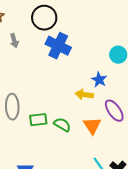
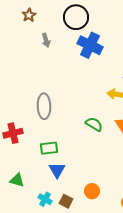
green rectangle: (38, 120) -> (49, 148), moved

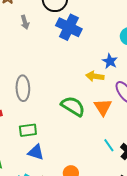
green semicircle: (94, 124) -> (73, 106), size x1.4
blue triangle: (57, 170) -> (36, 152), turned -42

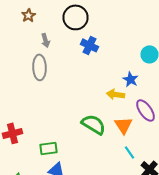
blue cross: (69, 27) -> (90, 45), size x0.7
gray ellipse: (23, 88) -> (40, 67), moved
cyan line: (109, 145) -> (130, 152), moved

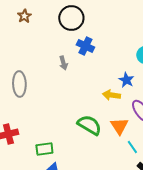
gray arrow: (46, 40) -> (63, 63), moved
gray ellipse: (40, 67) -> (19, 84), moved
cyan line: (130, 152) -> (132, 147), moved

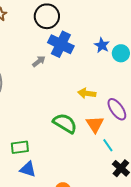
blue cross: (85, 46) -> (61, 44), size x1.4
gray arrow: (63, 63) -> (39, 61), turned -112
blue star: (126, 80) -> (102, 45), moved

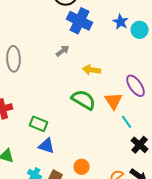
gray arrow: (39, 61) -> (63, 51), moved
yellow arrow: (87, 93) -> (92, 70), moved
green rectangle: (20, 147) -> (39, 124), turned 30

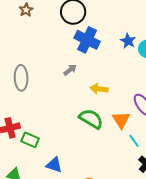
green rectangle: (39, 124) -> (30, 140), moved

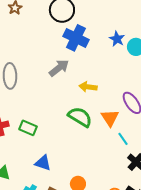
gray arrow: (70, 70) -> (59, 68), size x1.5
green rectangle: (30, 140) -> (28, 128), moved

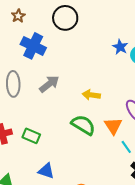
blue cross: (76, 38) -> (33, 46), moved
gray arrow: (59, 68) -> (49, 84), moved

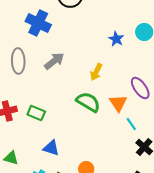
blue star: (120, 47) -> (116, 39), moved
yellow arrow: (91, 95) -> (96, 72), turned -72

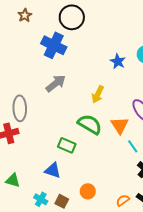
blue cross: (38, 23) -> (54, 45), moved
gray ellipse: (18, 61) -> (20, 108), moved
green rectangle: (36, 113) -> (67, 145), moved

